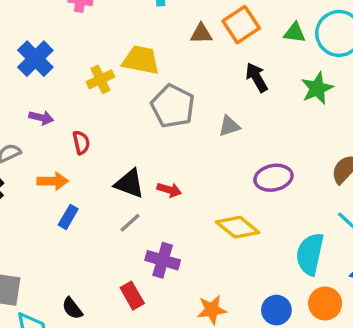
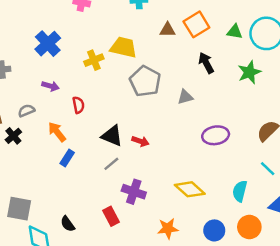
orange arrow: (53, 181) -> (57, 132), turned -130
yellow diamond: (238, 227) -> (190, 189), moved
cyan semicircle: (310, 254) -> (240, 191), size x0.7

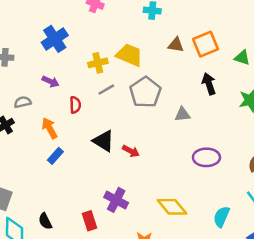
gray line: (111, 164) -> (106, 90), moved

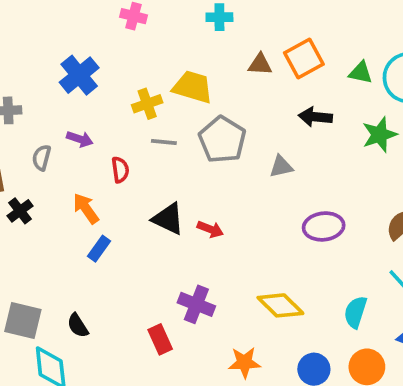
black arrow: (209, 84) -> (315, 117), turned -60
gray line: (106, 90) -> (164, 142), turned 42
gray semicircle: (23, 102) -> (42, 158), moved, turned -56
black semicircle: (45, 221) -> (78, 326), moved

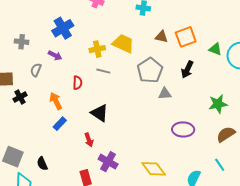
black arrow: (315, 117) -> (187, 69), turned -78
green star: (379, 135) -> (218, 104), moved
purple arrow: (80, 139) -> (55, 55), moved
gray pentagon: (222, 140) -> (150, 70), moved
red arrow: (210, 229) -> (89, 140), moved, turned 40

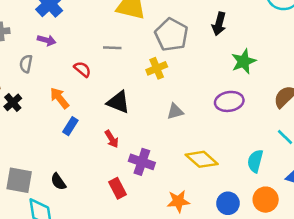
yellow cross: (97, 49) -> (157, 68), moved
red semicircle: (77, 83) -> (82, 69), turned -40
gray triangle: (165, 94) -> (175, 111), moved
green star: (218, 104) -> (244, 61), moved

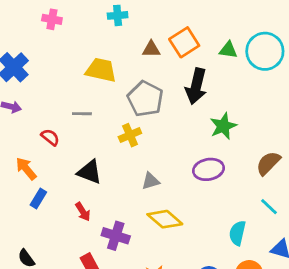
black arrow: (219, 24) -> (196, 86), size x1.4
yellow diamond: (202, 159) -> (165, 219), moved

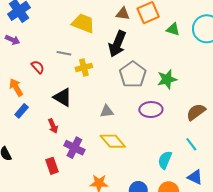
green triangle: (228, 50) -> (173, 29), moved
black arrow: (196, 86) -> (117, 44), moved
gray pentagon: (145, 99) -> (133, 74), moved
yellow cross: (130, 135) -> (84, 67), moved

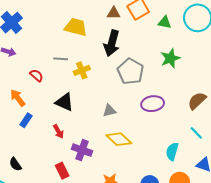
green star: (167, 79) -> (170, 58), moved

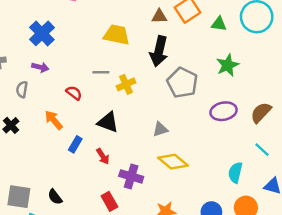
purple ellipse: (153, 104) -> (224, 111), moved
blue rectangle: (26, 120) -> (75, 144), moved

